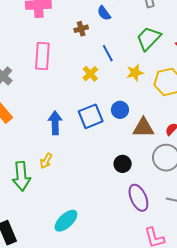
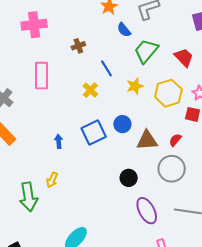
blue semicircle: (104, 13) -> (124, 30), moved
blue arrow: (55, 123) -> (59, 141), size x0.6

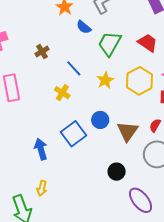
brown triangle: (147, 140) -> (127, 131), turned -40
blue arrow: (59, 141) -> (41, 149), size x1.5

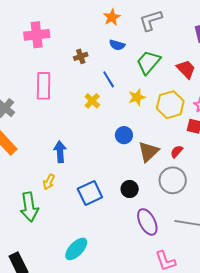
blue semicircle: (84, 27) -> (117, 45), moved, turned -35
blue square: (73, 134) -> (90, 193), moved
yellow arrow: (42, 188) -> (49, 182), moved

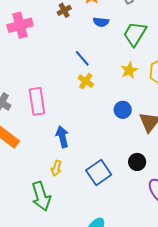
brown cross: (81, 56) -> (64, 10), moved
blue line: (109, 79) -> (82, 58), moved
pink rectangle: (44, 86) -> (37, 101), moved

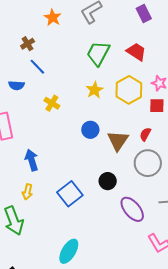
brown cross: (64, 10) -> (28, 44), moved
blue semicircle: (101, 22) -> (16, 85), moved
blue line: (82, 58) -> (37, 67), moved

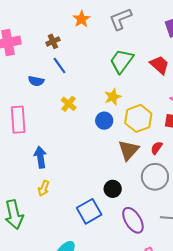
yellow hexagon: (129, 90) -> (138, 118), moved
blue circle: (90, 130) -> (104, 121), moved
yellow arrow: (27, 192) -> (44, 188), moved
blue square: (70, 194) -> (89, 211), moved

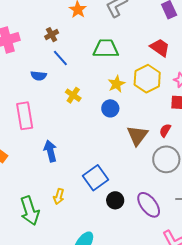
green trapezoid: (122, 61) -> (106, 49), moved, turned 60
yellow hexagon: (138, 118) -> (147, 79), moved
yellow arrow: (44, 188) -> (59, 197), moved
black circle: (113, 189) -> (115, 200), moved
blue square: (89, 211) -> (95, 178), moved

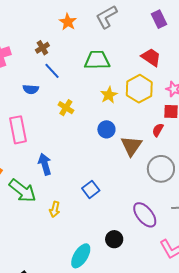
blue circle: (110, 108) -> (106, 129), moved
red semicircle: (165, 130) -> (158, 130), moved
blue square: (95, 178) -> (91, 189), size x0.7
black circle: (115, 200) -> (114, 239), moved
green arrow: (30, 211) -> (23, 191), moved, turned -32

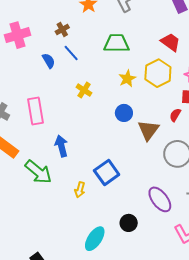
blue semicircle: (31, 89) -> (49, 61), moved, turned -126
blue square: (91, 189) -> (107, 173), size x1.4
yellow arrow: (55, 209) -> (80, 190), moved

